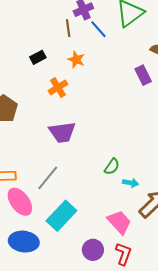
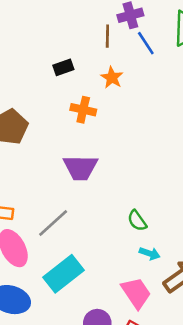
orange cross: (58, 87) -> (83, 110), turned 36
green semicircle: (112, 167) -> (137, 221), turned 102
cyan arrow: (131, 183) -> (150, 253), moved

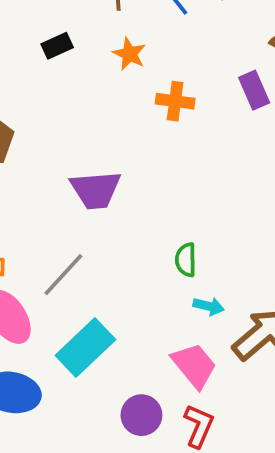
orange cross: (83, 110) -> (175, 101), moved
green semicircle: (137, 221) -> (186, 260), turned 40

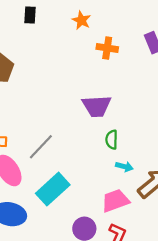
black rectangle: (57, 46) -> (30, 15), moved, turned -63
purple trapezoid: (96, 190) -> (97, 106), moved
pink trapezoid: (194, 365) -> (115, 201), turned -72

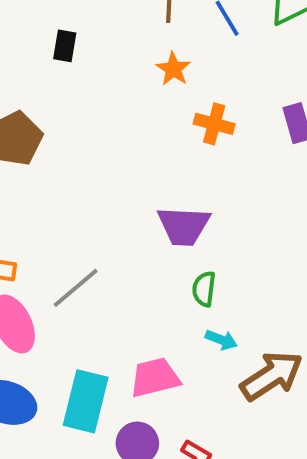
black rectangle: (30, 15) -> (65, 46), moved
cyan rectangle: (53, 189) -> (86, 401), moved, turned -40
pink trapezoid: (115, 201) -> (155, 378), moved

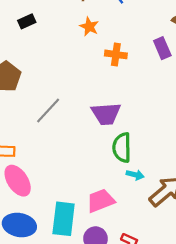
black rectangle: (65, 46) -> (27, 21), turned 63
gray line: (76, 288) -> (48, 110), moved
green semicircle: (204, 289) -> (122, 148), size x1.5

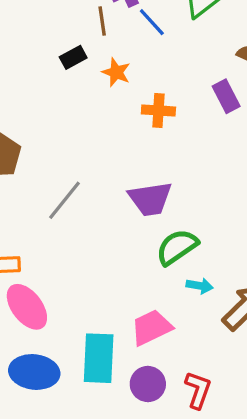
black rectangle: (27, 21) -> (73, 57), moved
green semicircle: (122, 148) -> (177, 247), turned 60

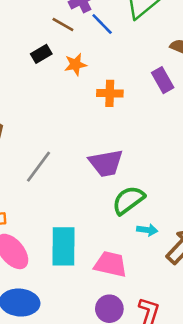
brown line: (102, 21) -> (63, 25), turned -50
orange star: (116, 72) -> (75, 64), turned -30
pink trapezoid: (151, 327) -> (111, 264), turned 40
cyan rectangle: (99, 358) -> (64, 246), moved

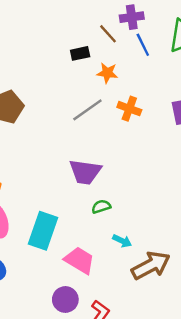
purple trapezoid: (106, 163) -> (85, 172), moved
gray line: (39, 167) -> (87, 110), moved
green semicircle: (128, 200) -> (101, 207), moved, size x0.6

